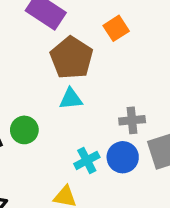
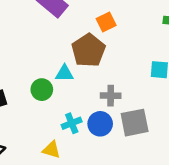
brown pentagon: (71, 58) -> (88, 50), moved
green circle: (24, 130) -> (42, 90), moved

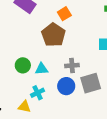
cyan triangle: (65, 73) -> (42, 69), moved
cyan cross: (72, 123) -> (38, 93), moved
yellow triangle: (51, 150) -> (24, 107), moved

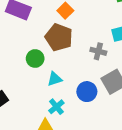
green circle: (23, 65) -> (35, 58), moved
gray cross: (72, 66) -> (98, 51), moved, turned 32

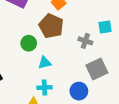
blue circle: (87, 92) -> (79, 91), moved
cyan cross: (56, 107) -> (44, 87), turned 32

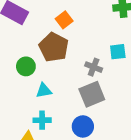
gray square: (97, 69) -> (92, 94), moved

